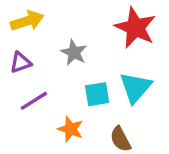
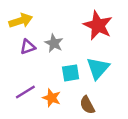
purple triangle: (21, 63) -> (28, 47), moved
purple line: (34, 101) -> (25, 92), moved

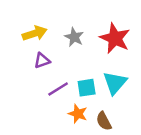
gray star: (54, 43) -> (74, 37), moved
purple line: (25, 92) -> (58, 89), moved
orange star: (52, 98) -> (78, 114), moved

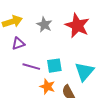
cyan triangle: (115, 83) -> (84, 72), moved
purple line: (58, 89) -> (31, 67), turned 48

